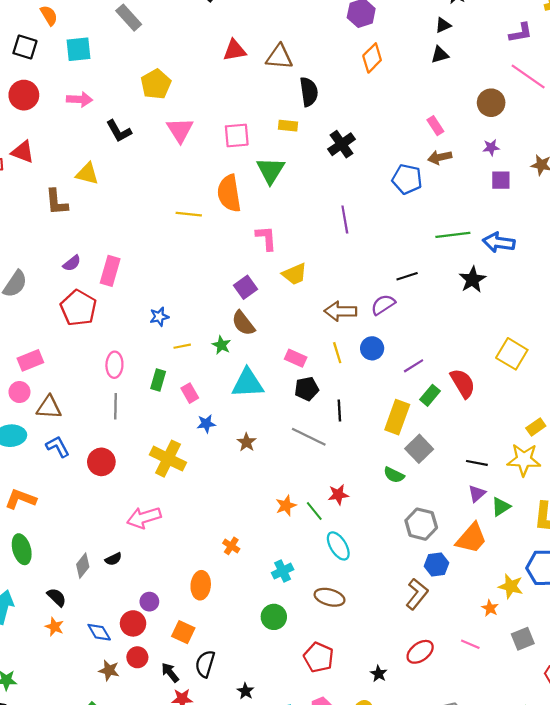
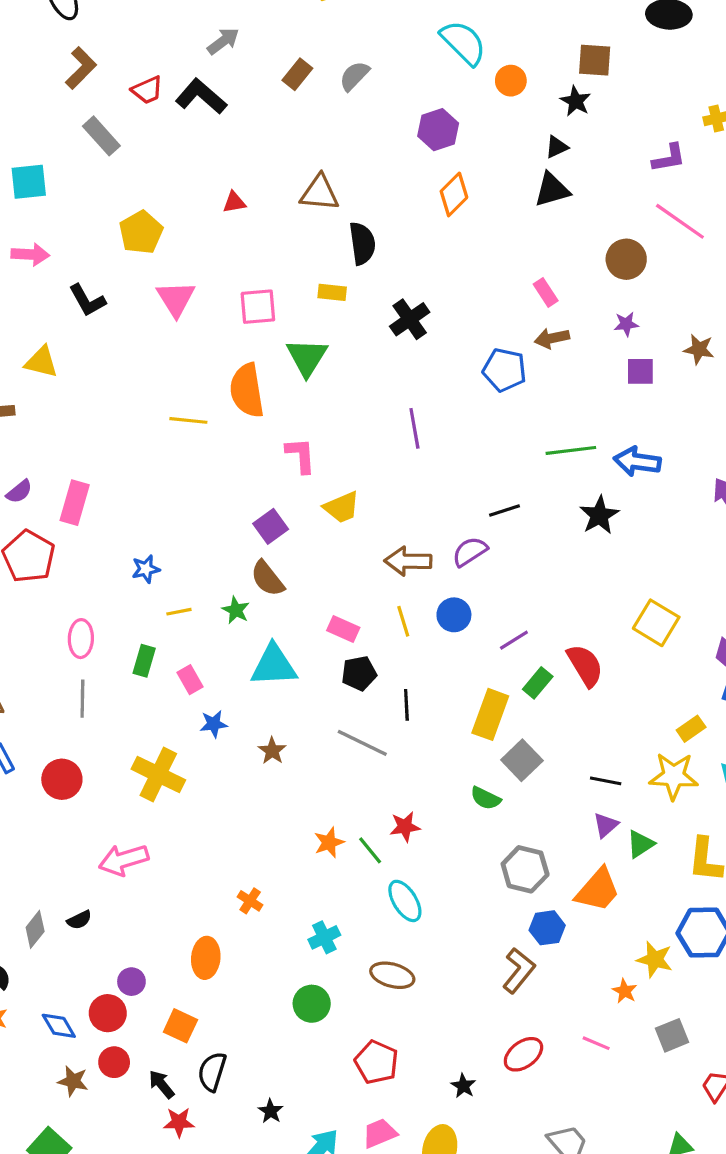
red triangle: (235, 50) -> (234, 202), moved, size x0.7
black triangle: (440, 55) -> (552, 190), size x1.4

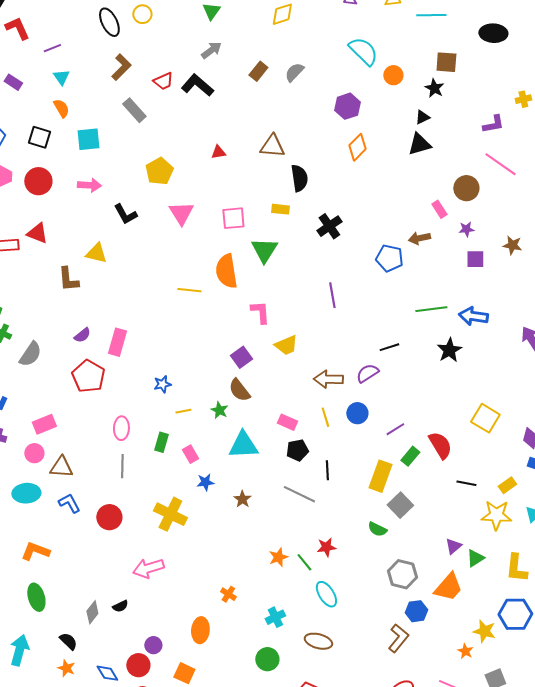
pink rectangle: (546, 292) -> (439, 209), moved
black line: (606, 781) -> (466, 483), moved

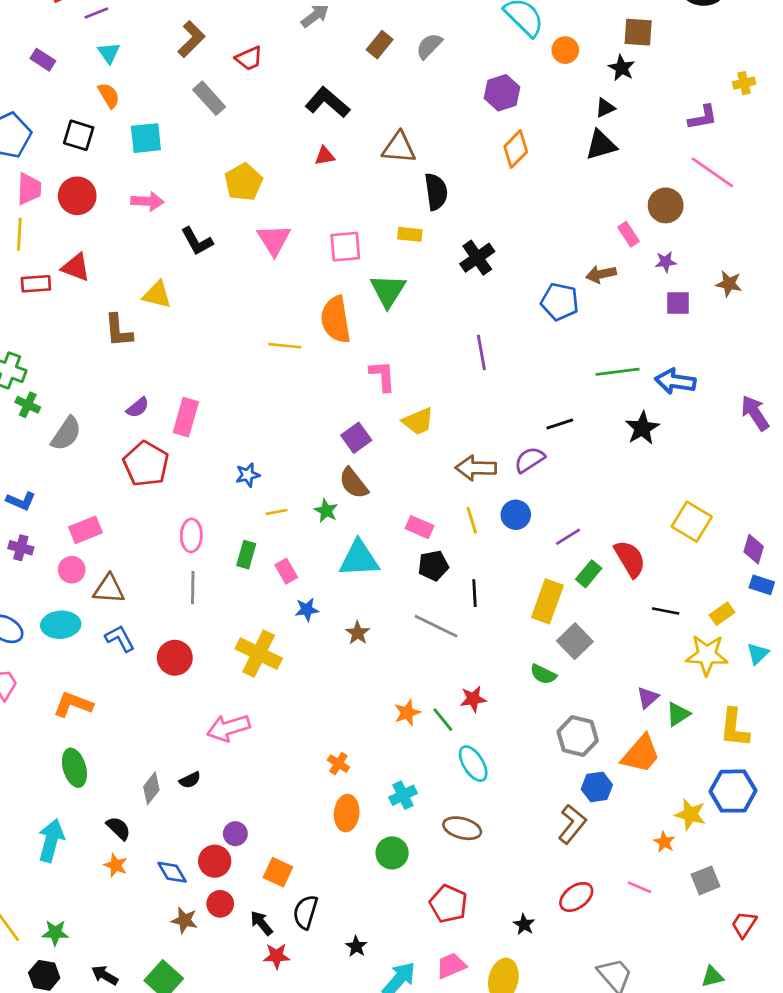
black L-shape: (197, 85) -> (327, 102), moved
orange ellipse: (200, 630) -> (347, 813), moved

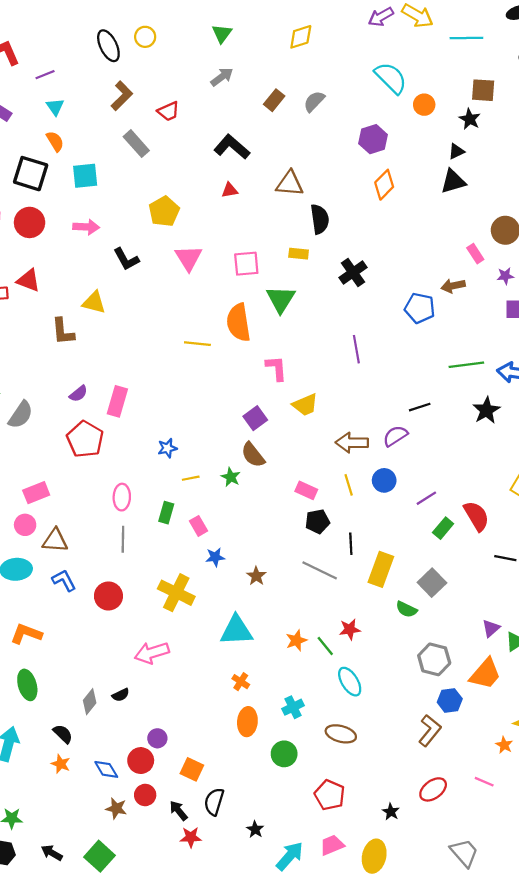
black square: (79, 135) -> (31, 174), size x1.4
cyan triangle: (359, 559) -> (236, 630), moved
yellow rectangle: (547, 601) -> (381, 569), moved

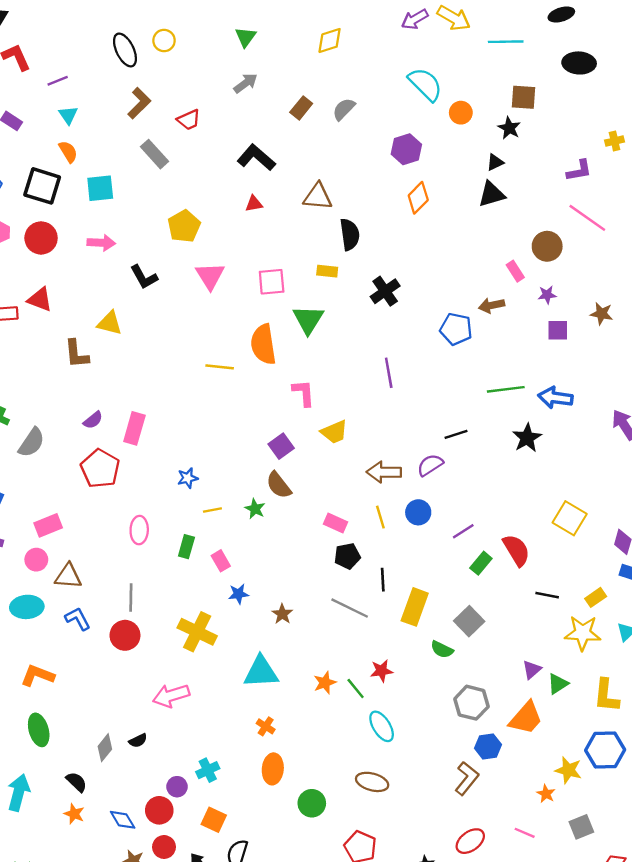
gray line: (123, 539) -> (131, 597), moved
cyan cross: (293, 707) -> (208, 770), moved

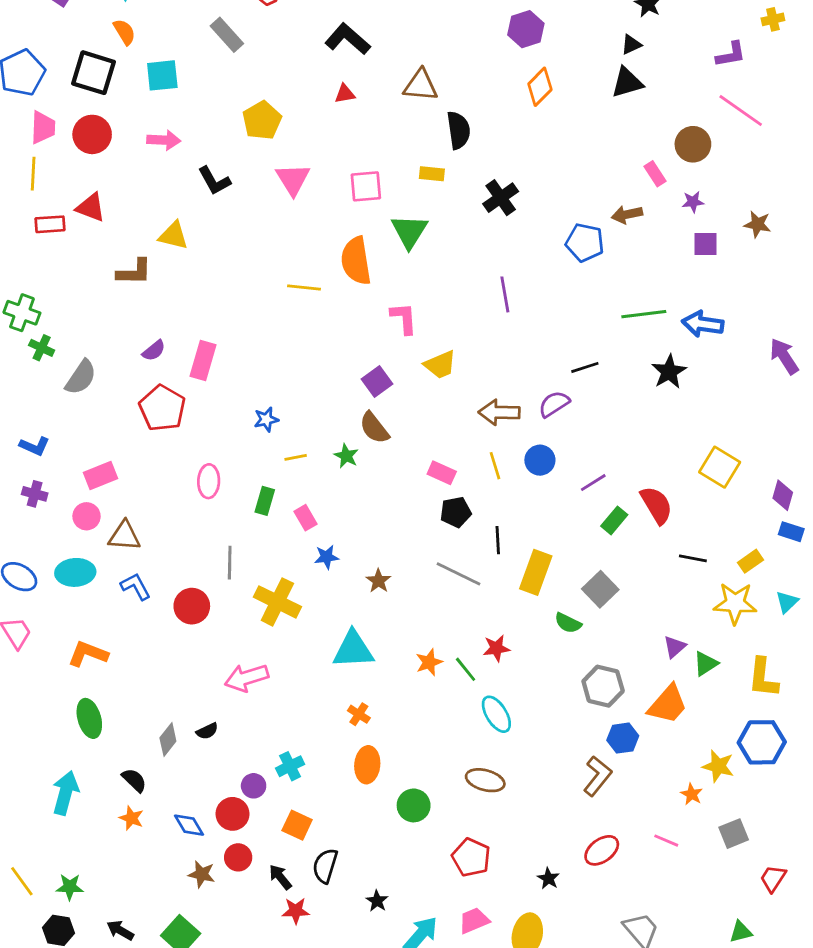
brown L-shape: (76, 354) -> (134, 272), turned -84
gray line: (131, 597) -> (230, 563), moved

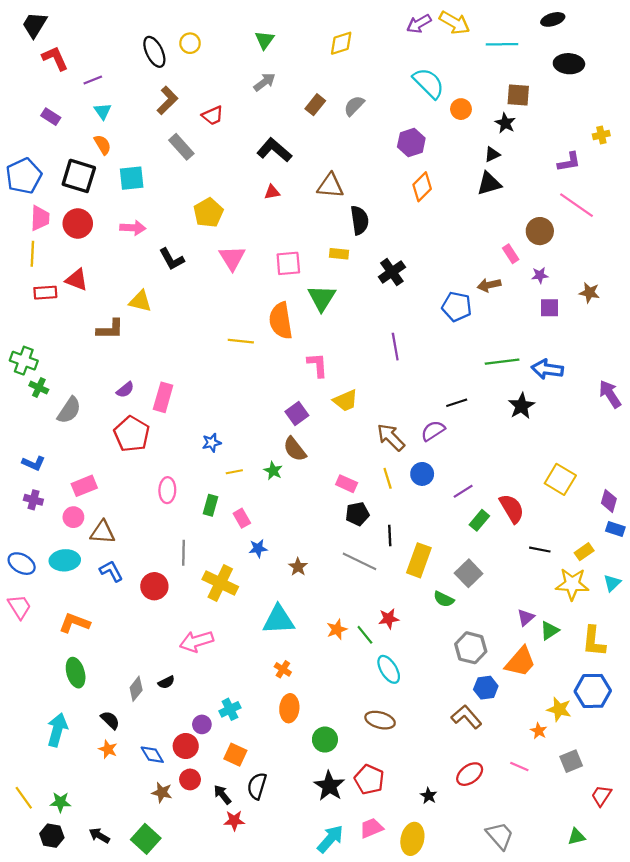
brown arrow: (499, 412) -> (391, 437), turned 44
brown L-shape: (597, 776) -> (466, 717), turned -80
black star: (377, 901) -> (329, 786), moved, size x1.8

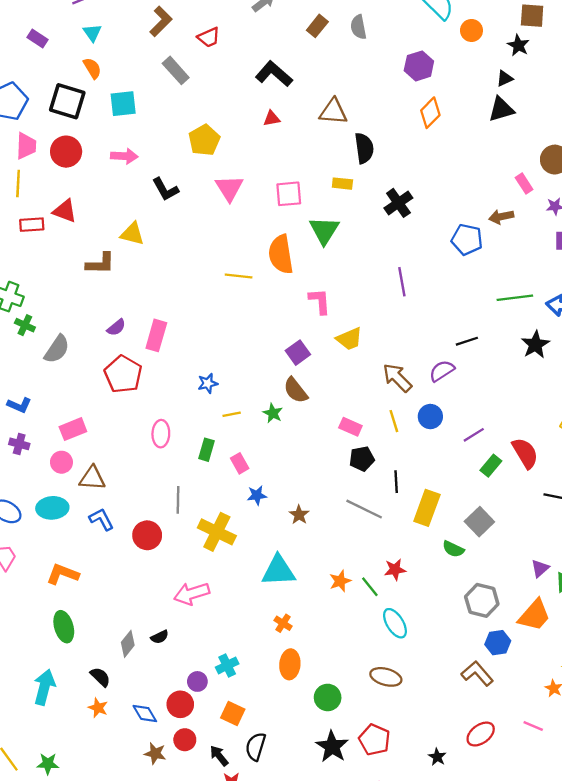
gray semicircle: (354, 106) -> (358, 27), turned -55

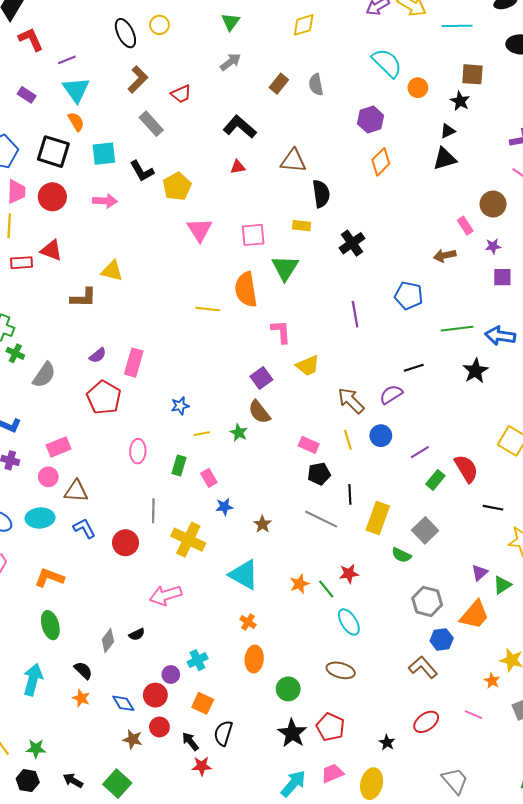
cyan triangle: (92, 33) -> (76, 90), size x1.6
black L-shape: (165, 189) -> (142, 171), moved
blue pentagon: (467, 239) -> (409, 296), moved
cyan triangle: (278, 571) -> (244, 575), turned 32

